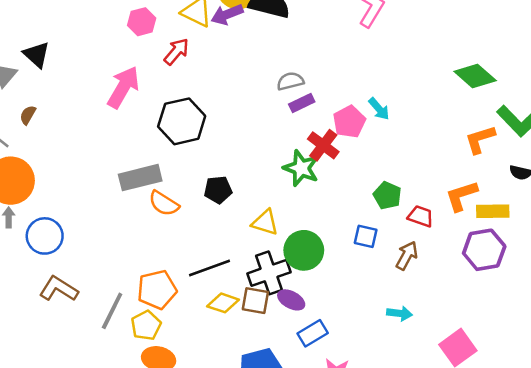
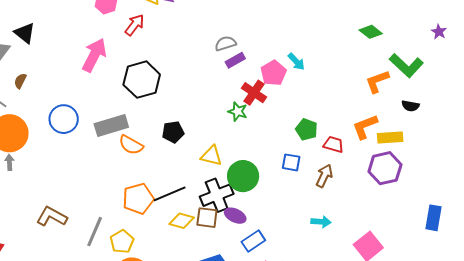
green diamond: (475, 76) -> (371, 32), size x0.7
green star: (301, 168) -> (238, 112), size x0.7
blue circle: (45, 236) -> (64, 119), moved
orange pentagon: (157, 290) -> (138, 199), moved

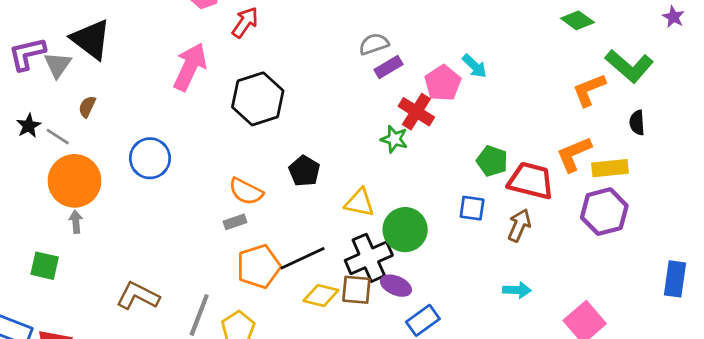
black triangle: (25, 33) -> (91, 39), size x1.4
black semicircle: (410, 106) -> (637, 123), turned 78
gray rectangle: (111, 126) -> (235, 222), moved, size x0.5
black pentagon: (173, 132) -> (304, 171), turned -30
red trapezoid: (334, 144) -> (531, 181), size x1.6

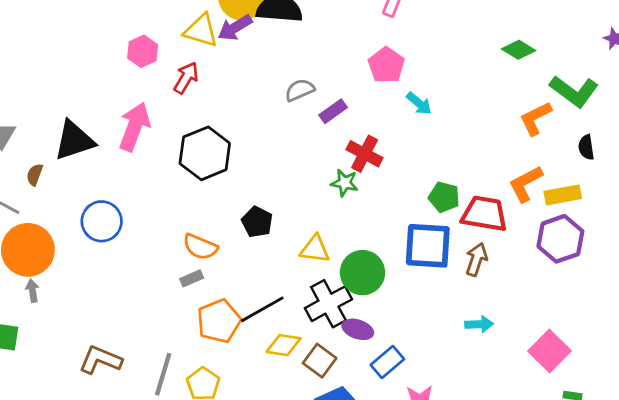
black triangle: (91, 39) -> (74, 140), moved, turned -51
gray semicircle: (374, 44) -> (300, 90), moved
pink pentagon: (443, 83) -> (386, 65), moved
blue square: (472, 208) -> (428, 246), size x1.8
brown square: (356, 290) -> (320, 361), moved, turned 36

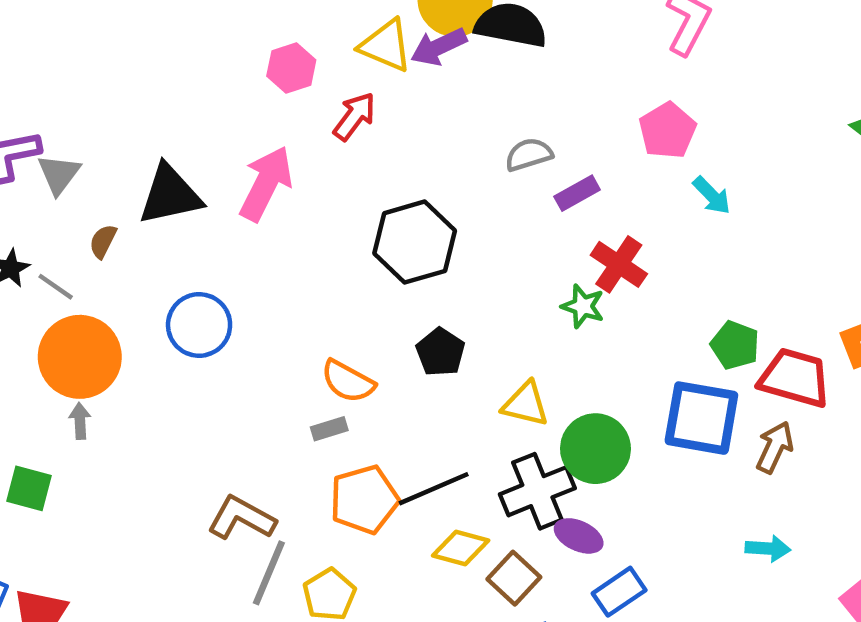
black hexagon: (205, 153) -> (415, 242), moved
brown L-shape: (100, 360) -> (242, 518), moved

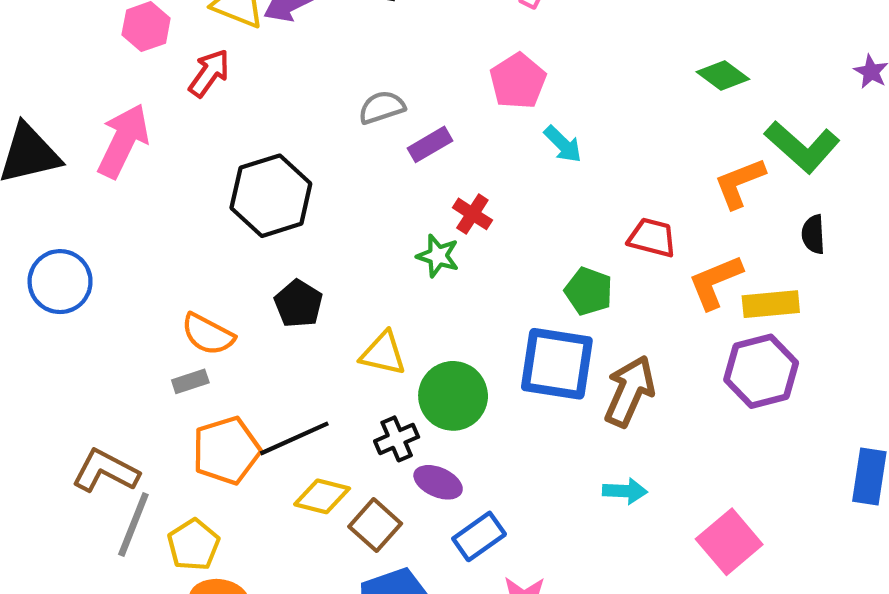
red cross: (619, 264) -> (472, 214), size x0.7
red trapezoid: (795, 378) -> (652, 238), moved, size x0.7
brown arrow: (775, 447) -> (630, 391), size x1.4
black cross: (537, 491) -> (397, 439), size x0.6

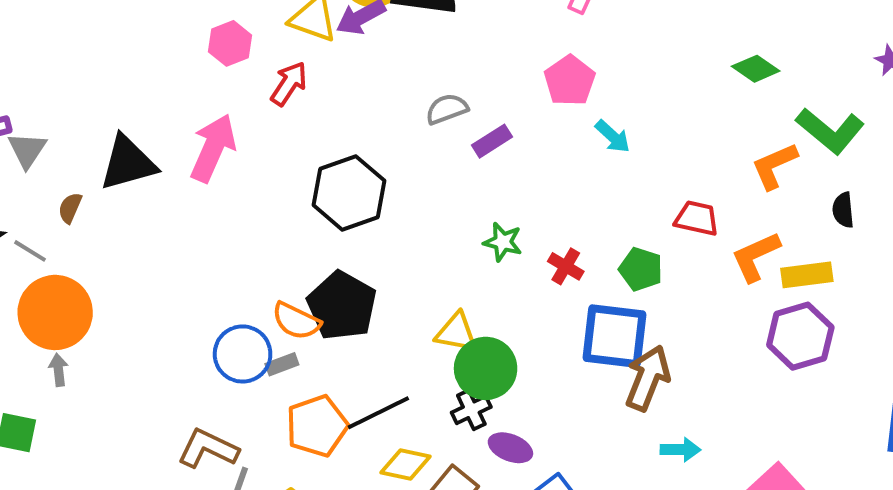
red cross: (472, 214) -> (566, 266), moved
blue circle: (60, 282) -> (243, 354), moved
black pentagon: (298, 304) -> (342, 306), moved, size x1.6
brown arrow: (630, 391) -> (648, 378), moved
green circle: (453, 396) -> (486, 368), moved

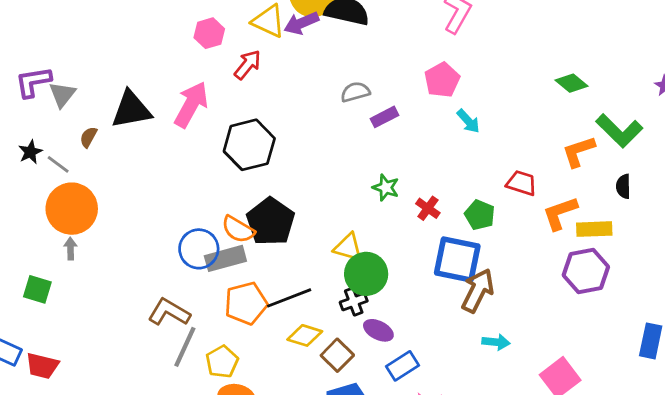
black hexagon: (349, 193) -> (249, 145), moved
gray rectangle: (282, 364) -> (225, 258), size x1.8

